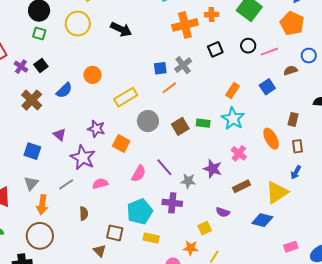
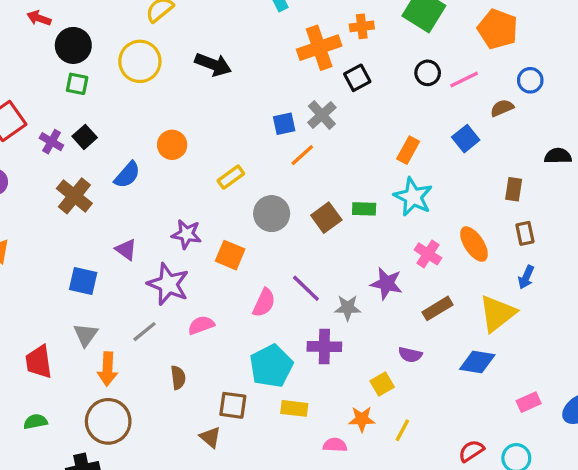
black square: (215, 49) -> (357, 78), moved
yellow rectangle: (126, 97) -> (231, 177), size x0.7
orange ellipse: (271, 139) -> (474, 244), moved

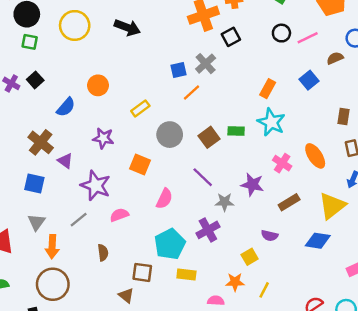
brown cross: (74, 196) -> (41, 142), moved
purple star: (186, 234) -> (103, 138), moved
purple line: (306, 288) -> (203, 177), moved
purple cross: (324, 347) -> (208, 230), turned -30

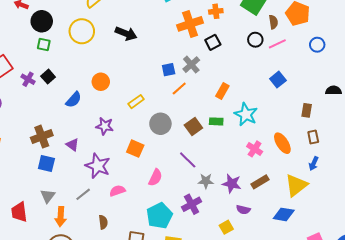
brown semicircle: (335, 58) -> (273, 22), moved, turned 104
orange rectangle: (268, 89) -> (222, 91), moved
brown cross: (41, 142) -> (42, 137), moved, turned 30
purple star: (252, 185) -> (232, 184), moved

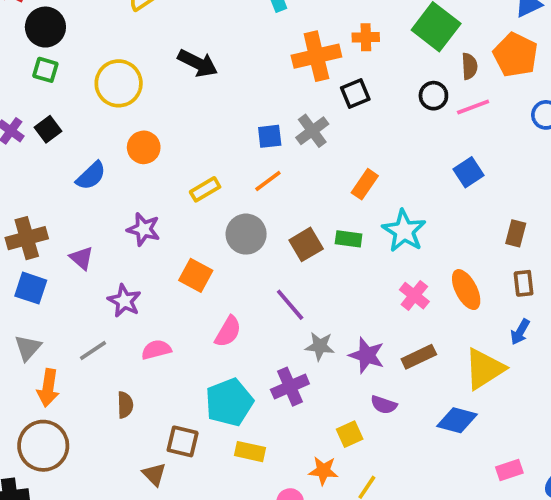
yellow circle: (82, 31) -> (119, 83), moved
orange line: (179, 89) -> (268, 181), moved
purple star: (98, 166) -> (124, 301), size x0.7

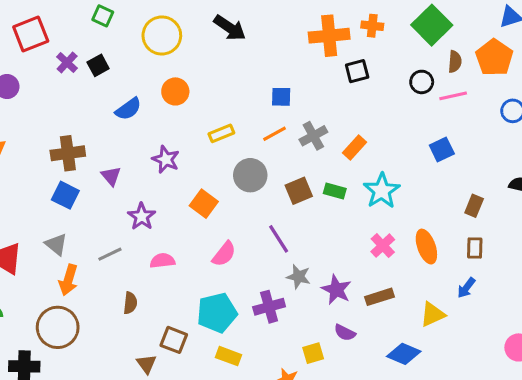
gray cross: (312, 131) -> (313, 136), moved
gray triangle: (28, 348) -> (56, 244), turned -40
yellow triangle: (484, 369) -> (433, 314), size x0.7

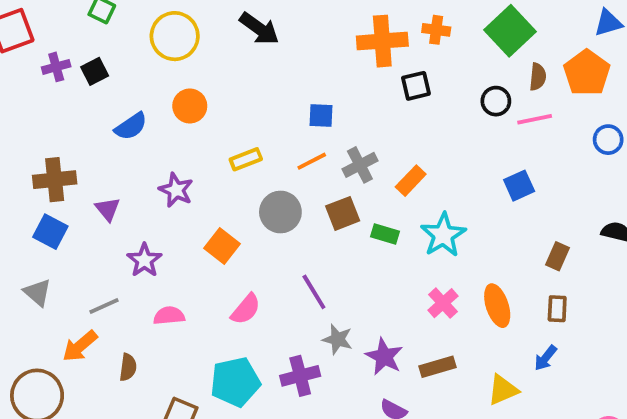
purple cross: (67, 62) -> (56, 67), turned 30
brown square: (299, 191) -> (343, 213), moved
orange arrow: (68, 280) -> (80, 346), moved, turned 32

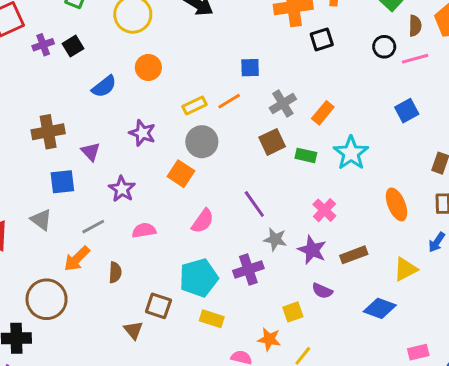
orange line: (312, 161) -> (229, 101), moved
gray circle: (280, 212) -> (202, 142), moved
blue square: (50, 232) -> (62, 182), moved, turned -30
pink cross: (443, 303) -> (324, 210), moved

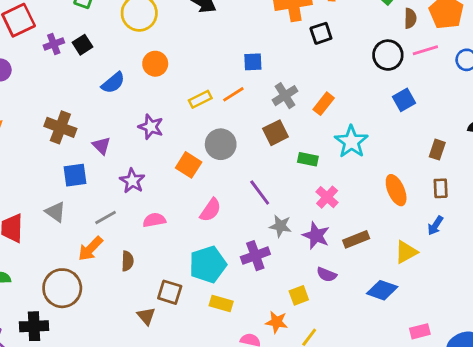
black circle: (384, 47) -> (388, 55), moved, size x1.4
pink line: (415, 59) -> (425, 50), moved
brown cross: (48, 132) -> (60, 127), turned 32
gray circle: (202, 142) -> (221, 144), moved
green rectangle: (306, 155) -> (308, 159), moved

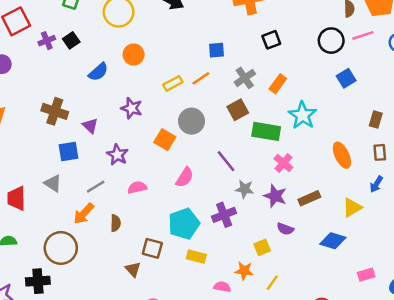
black square: (321, 33) -> (271, 40), moved
green rectangle: (308, 159) -> (266, 131), size x1.6

